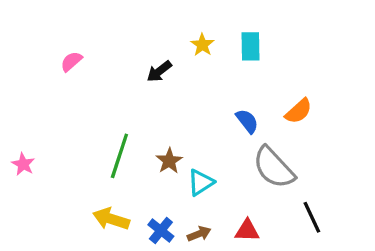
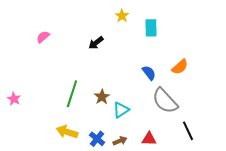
yellow star: (202, 45) -> (122, 16), moved

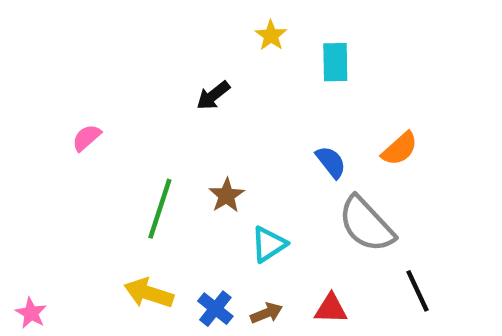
pink semicircle: (43, 37) -> (87, 138), moved
brown star: (102, 97) -> (226, 195), moved
pink star: (14, 99) -> (31, 313), moved

